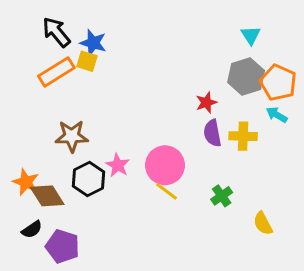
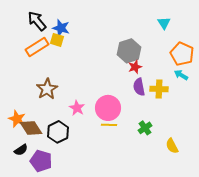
gray hexagon: (246, 77) -> (129, 51), moved
brown star: (72, 136) -> (47, 89), turned -30
black hexagon: (89, 179) -> (58, 132), moved
yellow line: (167, 191) -> (109, 125), turned -35

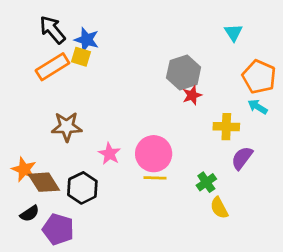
purple semicircle: (139, 87) -> (242, 158), moved, turned 48
brown star: (47, 89) -> (67, 127), turned 30
yellow semicircle: (172, 146) -> (219, 208), moved

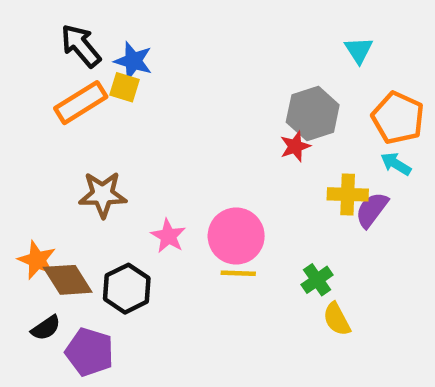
gray hexagon: (184, 72) -> (313, 114), moved
purple semicircle: (242, 158) -> (372, 210), moved

